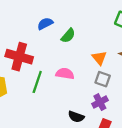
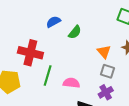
pink semicircle: (65, 74) -> (71, 83), moved

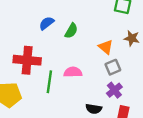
gray square: (108, 71) -> (113, 67), turned -32
pink semicircle: (71, 83) -> (73, 72), moved

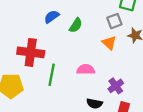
gray square: (113, 67) -> (114, 21), moved
pink semicircle: (73, 72) -> (86, 69), moved

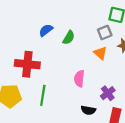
pink semicircle: (86, 69) -> (79, 79), turned -84
green line: (52, 75) -> (43, 95), moved

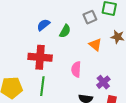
gray square: (105, 33) -> (90, 17), moved
red cross: (27, 64) -> (40, 57), moved

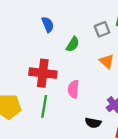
blue semicircle: (43, 25) -> (48, 25), moved, turned 104
pink semicircle: (76, 69) -> (73, 89), moved

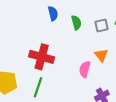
green semicircle: (73, 44) -> (76, 23), moved, turned -56
pink semicircle: (73, 89) -> (85, 69), moved

